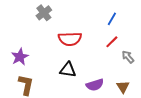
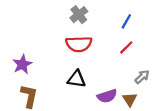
gray cross: (44, 13) -> (79, 15), moved
gray arrow: (128, 57) -> (142, 77), moved, turned 88
brown triangle: (123, 87) -> (130, 99), moved

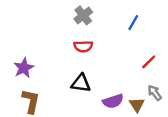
red semicircle: (79, 44) -> (83, 46), size x0.7
red line: (126, 47) -> (149, 62), moved
gray arrow: (142, 77) -> (155, 93), moved, turned -84

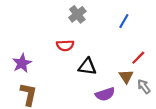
red semicircle: (83, 46) -> (65, 45), moved
black triangle: (81, 83) -> (87, 67), moved
brown triangle: (137, 105) -> (126, 76), moved

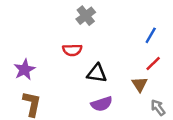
blue line: (124, 21) -> (151, 35), moved
gray arrow: (144, 86) -> (158, 108), moved
purple semicircle: (105, 94) -> (102, 104), moved

